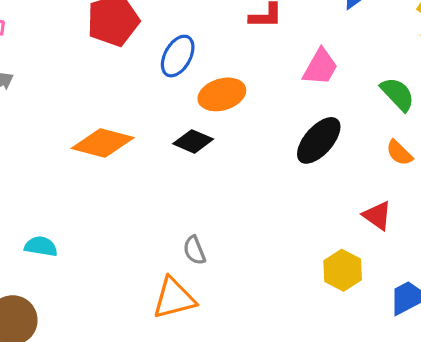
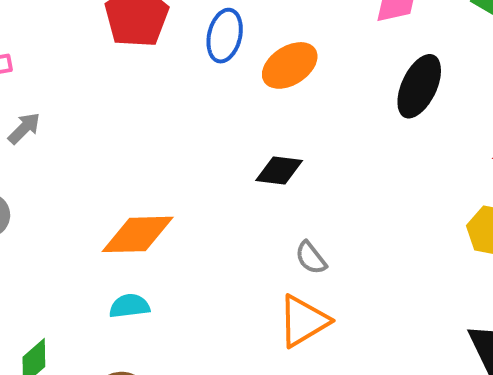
black diamond: (193, 141) -> (279, 170), moved
orange diamond: (103, 143) -> (138, 234), moved

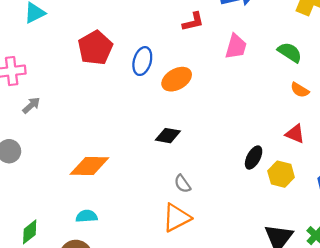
black ellipse: (419, 86) -> (254, 158), moved, size x0.7
cyan semicircle: (129, 306) -> (87, 216), moved

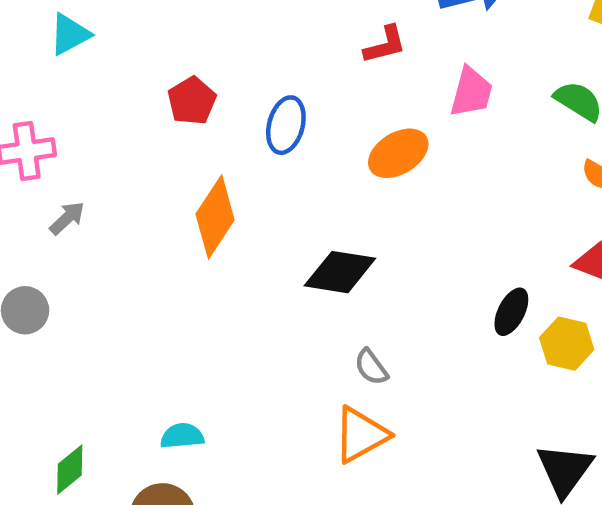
red pentagon: (95, 48) -> (192, 101), size x0.7
orange ellipse: (177, 79) -> (398, 153), moved
black diamond: (168, 136) -> (340, 272), size x1.4
orange diamond: (89, 166) -> (215, 217), moved, turned -57

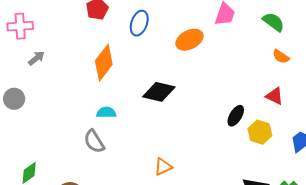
gray semicircle: (371, 367) -> (94, 141), moved, size x1.4
orange triangle: (361, 435) -> (163, 167), size x0.7
cyan semicircle: (182, 436) -> (106, 113), moved

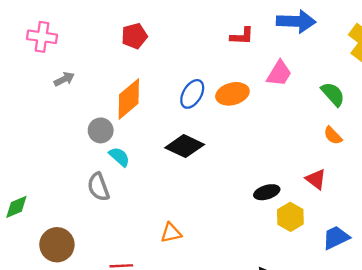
blue ellipse: (139, 23) -> (192, 94), moved
gray arrow: (36, 58) -> (64, 79), moved
gray circle: (14, 99) -> (101, 130), moved
cyan semicircle: (106, 113) -> (119, 157), turned 30
black ellipse: (236, 116) -> (267, 192), turned 30

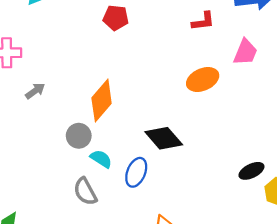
red pentagon: (134, 36) -> (116, 18), moved, turned 30
blue ellipse: (192, 94) -> (136, 172), moved
black diamond: (185, 146) -> (164, 138), turned 33

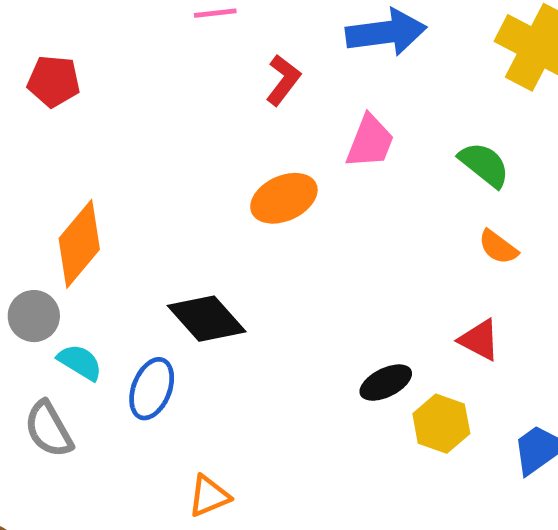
red pentagon: (116, 18) -> (54, 81), moved
red L-shape: (203, 21) -> (283, 80), turned -45

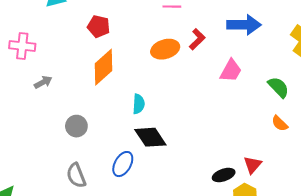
orange ellipse: (284, 198) -> (165, 49), moved
orange diamond: (79, 244) -> (103, 67), moved
red triangle: (479, 340) -> (253, 165), moved, turned 36
cyan semicircle: (80, 362) -> (139, 104), moved, turned 54

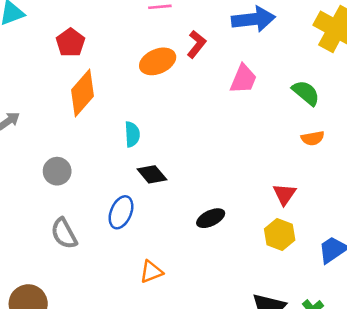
red pentagon: (99, 26) -> (70, 43), turned 30
orange semicircle: (280, 123) -> (313, 138), turned -48
black diamond: (150, 137) -> (152, 174), size x0.7
black ellipse: (224, 175) -> (211, 218), moved

